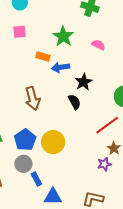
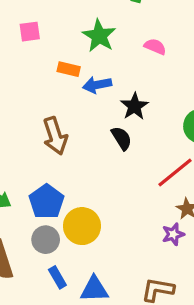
yellow circle: (53, 142) -> (82, 226), moved
blue rectangle: (36, 179) -> (57, 277), moved

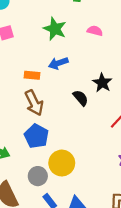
orange rectangle: (69, 69) -> (32, 75), moved
black star: (134, 106) -> (102, 83), moved
blue pentagon: (46, 202) -> (36, 136), moved

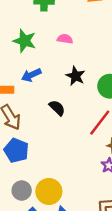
black star: (102, 83) -> (76, 76), moved
yellow circle: (62, 163) -> (49, 191), moved

